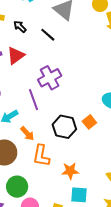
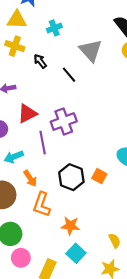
red triangle: (16, 56) -> (27, 114), moved
orange square: (89, 122) -> (99, 176), turned -32
cyan square: (79, 195) -> (76, 253), turned 30

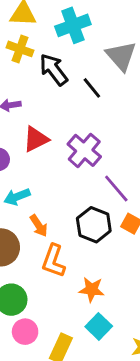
cyan cross: (54, 28) -> (73, 25), size x1.6
black arrow: (40, 61) -> (54, 70), size x1.6
purple cross: (64, 122) -> (84, 150), turned -30
purple line: (43, 143) -> (116, 189), moved, turned -30

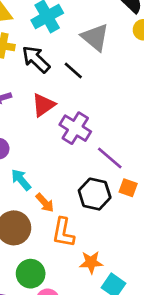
red triangle: (36, 139) -> (43, 105), moved
cyan arrow: (17, 197) -> (21, 180), turned 80
orange star: (92, 290) -> (91, 262), moved

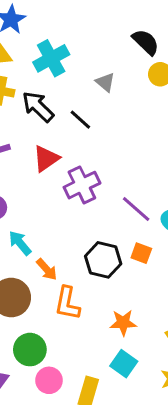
gray triangle: (95, 37) -> (105, 82), size x0.6
purple cross: (75, 128) -> (82, 185), turned 32
purple line: (110, 158) -> (136, 209), moved
orange star: (91, 262) -> (123, 323), moved

